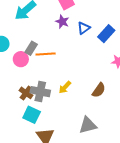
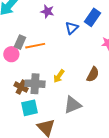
blue triangle: (84, 28) -> (72, 28), moved
cyan square: (32, 115) -> (30, 108), turned -30
gray triangle: (88, 125) -> (72, 105), moved

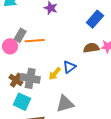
blue triangle: (72, 28) -> (69, 67), moved
brown semicircle: (93, 74) -> (91, 48), moved, turned -133
cyan square: (30, 108) -> (22, 102), turned 30

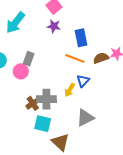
blue rectangle: (95, 19) -> (81, 38), moved, turned -42
orange line: (35, 41) -> (75, 58), moved, turned 36
brown cross: (16, 80) -> (33, 103), turned 32

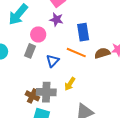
pink circle: (21, 71) -> (38, 34), moved
blue triangle: (83, 81) -> (53, 61), moved
brown cross: (33, 103) -> (32, 96), turned -32

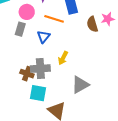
orange line: (76, 53) -> (54, 19), moved
brown semicircle: (102, 53) -> (92, 24), turned -84

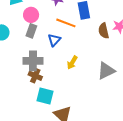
pink circle: (27, 12) -> (31, 15), moved
gray cross: (40, 69) -> (33, 61), moved
gray triangle: (80, 85) -> (106, 71), moved

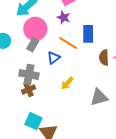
pink circle: (31, 15) -> (35, 29), size x1.5
brown cross: (35, 76) -> (29, 89), turned 32
cyan square: (45, 96) -> (33, 121), moved

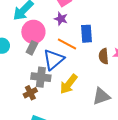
blue triangle: (54, 58) -> (53, 60), size x1.6
gray cross: (29, 74) -> (41, 77), moved
yellow arrow: (67, 83) -> (69, 84), size x1.5

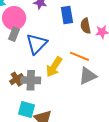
orange line: (67, 44) -> (79, 56), moved
brown semicircle: (104, 56) -> (86, 26), moved
gray cross: (41, 77) -> (31, 80), moved

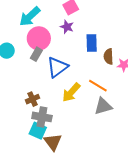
gray cross: (31, 80) -> (42, 117), moved

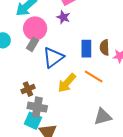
blue rectangle: (92, 43) -> (86, 49), moved
gray triangle: (103, 106) -> (103, 117), moved

